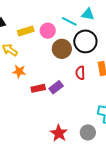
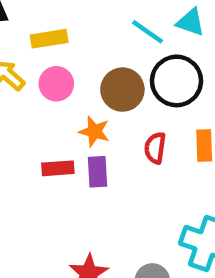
pink circle: (48, 31) -> (56, 84), moved
orange star: (19, 71) -> (94, 131), moved
purple rectangle: (56, 87) -> (97, 172), turned -64

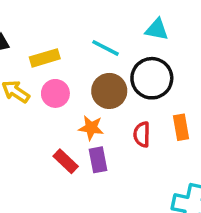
cyan line: (147, 32) -> (105, 48), moved
red rectangle: (58, 168) -> (66, 161), turned 55

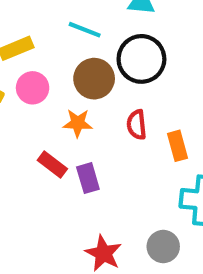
orange rectangle: (181, 127) -> (178, 146), moved
purple rectangle: (98, 160) -> (88, 178), moved

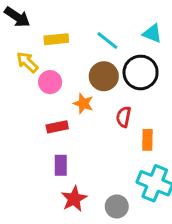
pink circle: (33, 88) -> (50, 82), moved
red rectangle: (52, 165) -> (57, 127), turned -66
purple rectangle: (88, 178) -> (61, 165), moved

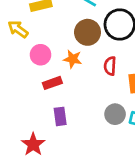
pink circle: (50, 82) -> (41, 55), moved
red star: (74, 199) -> (33, 144), moved
gray circle: (117, 206) -> (115, 114), moved

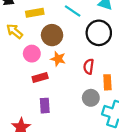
brown circle: (88, 32) -> (52, 35), moved
gray circle: (115, 114) -> (91, 98), moved

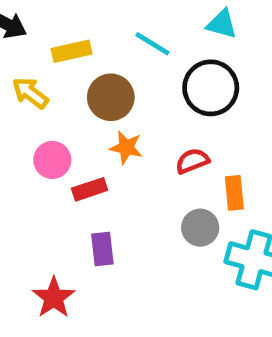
pink circle: (32, 54) -> (52, 160), moved
red semicircle: (89, 67) -> (192, 161), turned 64

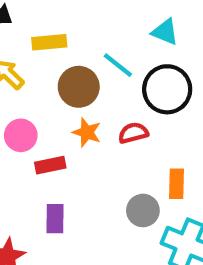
cyan triangle: (222, 24) -> (165, 32), moved
cyan line: (152, 44) -> (118, 65), moved
red semicircle: (192, 161) -> (133, 133), moved

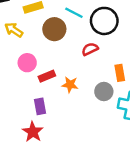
orange star: (87, 132) -> (70, 85), moved
purple rectangle: (55, 219) -> (40, 106), moved

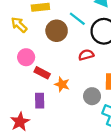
red rectangle: (47, 76) -> (42, 73), turned 40
purple rectangle: (40, 106) -> (40, 101), moved

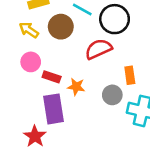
yellow arrow: (19, 25) -> (29, 30), moved
red semicircle: (86, 55) -> (98, 49), size x1.5
purple rectangle: (40, 101) -> (54, 109), size x1.6

